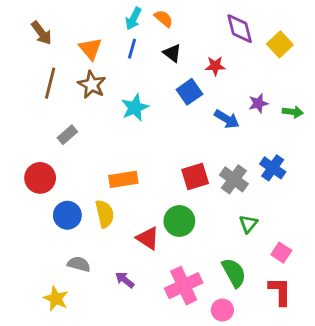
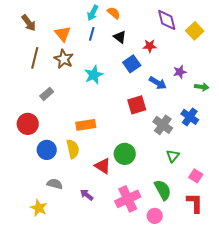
green arrow: (293, 112) -> (202, 87), moved
red square: (195, 176) -> (137, 105), moved

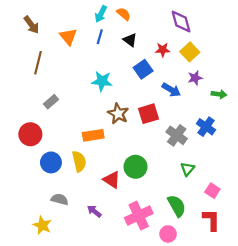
yellow square: (195, 31) -> (190, 52), moved
brown star: (64, 59) -> (118, 114), moved
cyan star: (94, 75) -> (102, 81), turned 30

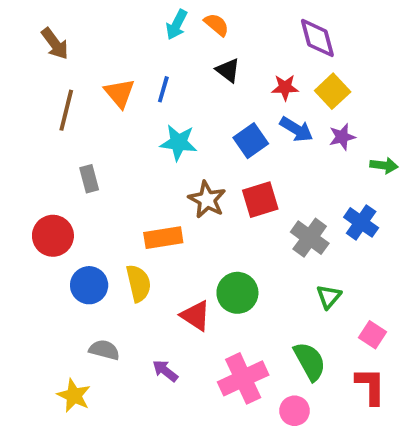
orange triangle: (68, 37) -> (120, 93), moved
blue line: (100, 37) -> (163, 89), moved
blue square: (143, 69) -> (251, 141), moved
blue arrow: (171, 90) -> (296, 129), moved
gray rectangle: (51, 102) -> (89, 179), turned -64

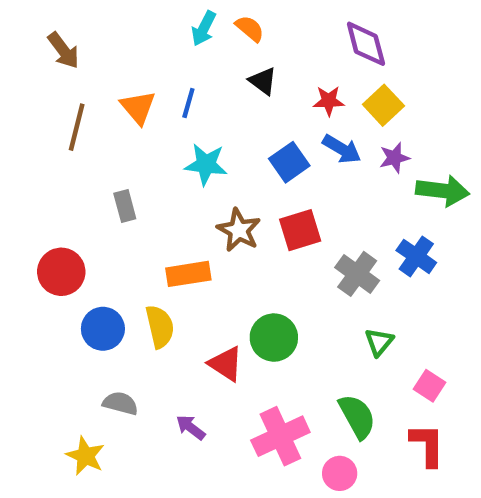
green arrow: (384, 165) -> (443, 191), size x1.6
gray rectangle: (89, 179) -> (125, 206), moved

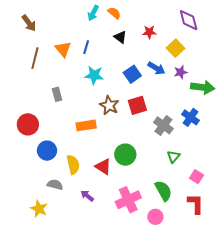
purple diamond: (366, 44) -> (189, 20), moved
red star: (329, 101) -> (149, 32), moved
yellow semicircle: (160, 327) -> (73, 165), moved

